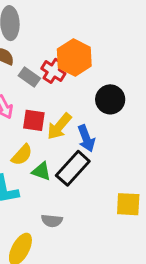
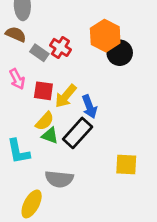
orange hexagon: (74, 58) -> (105, 36), moved
black circle: (110, 99) -> (120, 53), moved
yellow semicircle: (22, 155) -> (45, 121), moved
gray semicircle: (52, 221) -> (59, 179), size x1.5

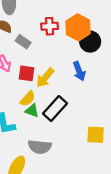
red cross: (60, 47) -> (50, 26), moved, turned -35
blue arrow: (89, 107) -> (79, 71), moved

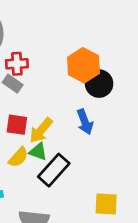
red cross: (50, 26) -> (17, 64), moved
green triangle: (32, 111) -> (38, 152), moved

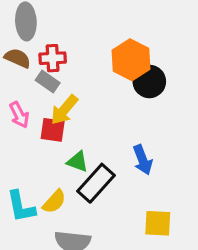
blue arrow: (85, 122) -> (143, 160), moved
yellow arrow: (41, 130) -> (64, 110), moved
yellow semicircle: (18, 157) -> (54, 202), moved

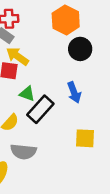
black circle: (149, 81) -> (80, 49), moved
yellow arrow: (64, 110) -> (17, 56), turned 85

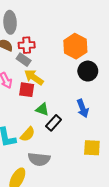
black rectangle: (40, 109) -> (54, 123), size x0.7

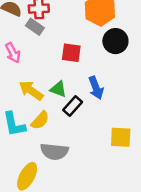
yellow arrow: (34, 77) -> (31, 90), moved
red square: (27, 90) -> (71, 53), moved
blue arrow: (83, 108) -> (96, 88), moved

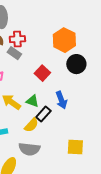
red square: (71, 53) -> (42, 73), turned 35
yellow semicircle: (40, 120) -> (31, 125), moved
yellow square: (121, 137) -> (75, 147), moved

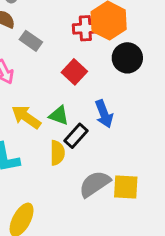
red cross: (17, 39) -> (85, 28), moved
yellow semicircle: (31, 125) -> (57, 153), turned -42
gray semicircle: (29, 149) -> (95, 184), moved, turned 140

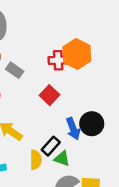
black circle: (127, 58) -> (92, 124), moved
green triangle: (59, 115) -> (62, 159), moved

